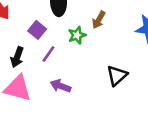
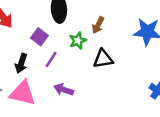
black triangle: (117, 76) -> (103, 59), moved, turned 35

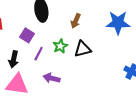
green star: (78, 41) -> (60, 46), moved

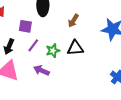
purple square: (27, 35) -> (25, 26), turned -32
green star: (60, 46) -> (53, 51), moved

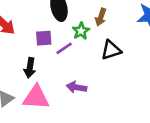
purple line: (33, 45) -> (64, 48), moved, turned 32
green star: (53, 51) -> (81, 31), moved

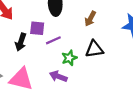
green star: (81, 31) -> (69, 58), moved
black arrow: (30, 68) -> (21, 42), moved

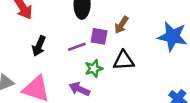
purple square: (37, 28) -> (99, 36), moved

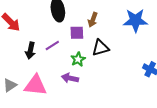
purple line: (77, 47) -> (52, 46), moved

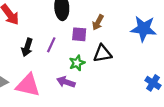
purple line: (52, 46) -> (51, 45), turned -40

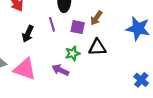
purple line: (51, 45) -> (52, 24), moved, turned -48

